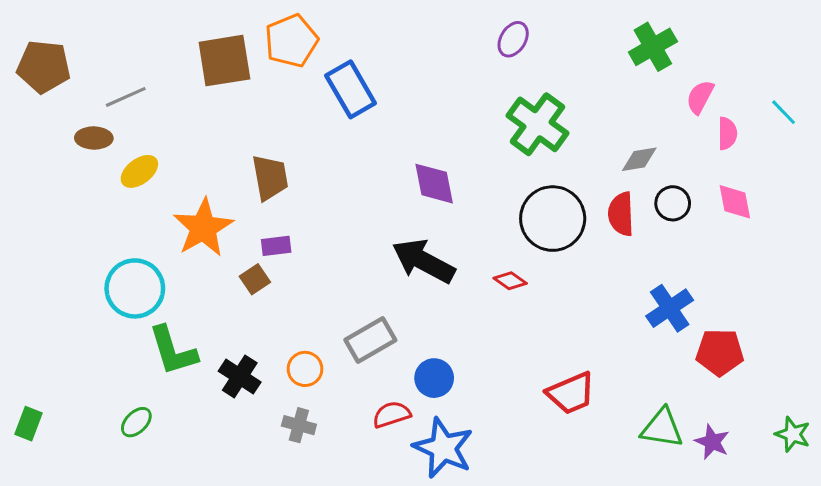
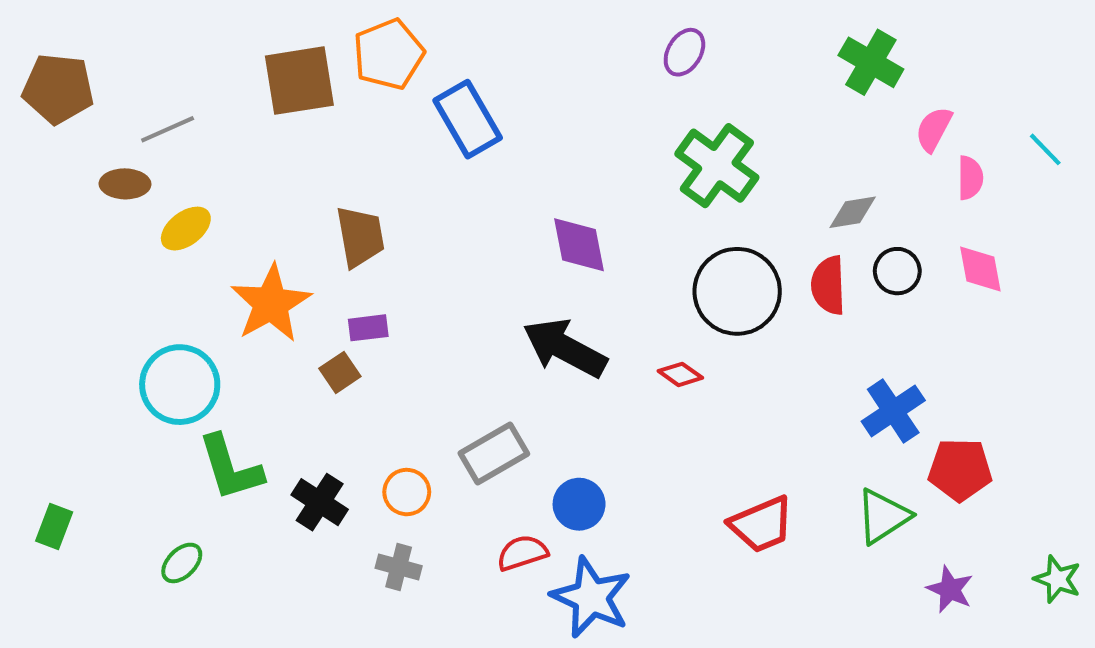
green cross: (653, 47) -> (871, 62), turned -30
green rectangle: (28, 424) -> (54, 526), moved
green triangle: (662, 428) -> (883, 516), moved, turned -42

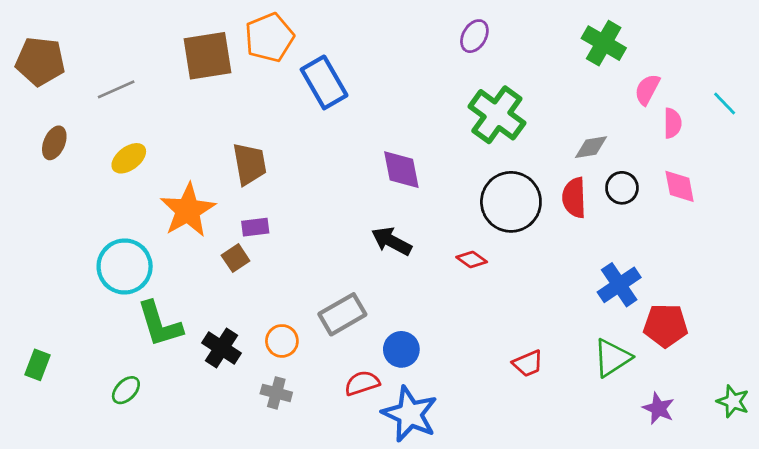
brown ellipse: (125, 184) -> (54, 143), moved, turned -68
black arrow: (565, 348) -> (392, 241), size x0.7
red trapezoid: (761, 524) -> (528, 363), size x0.7

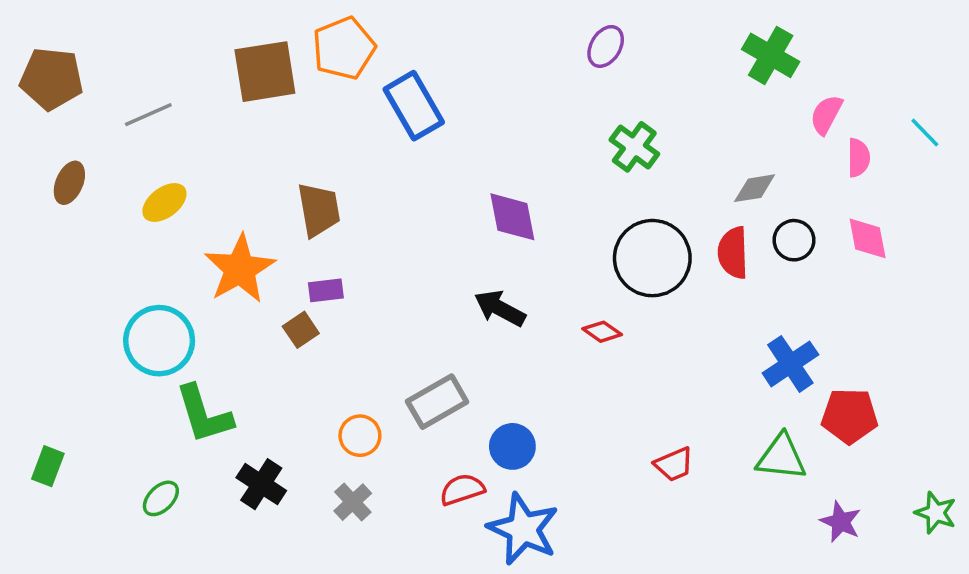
green cross: (497, 115) -> (634, 147), size x0.7
black cross: (222, 348) -> (261, 484), moved
green triangle: (612, 358) -> (781, 457), turned 39
gray cross: (276, 393) -> (353, 502), turned 32

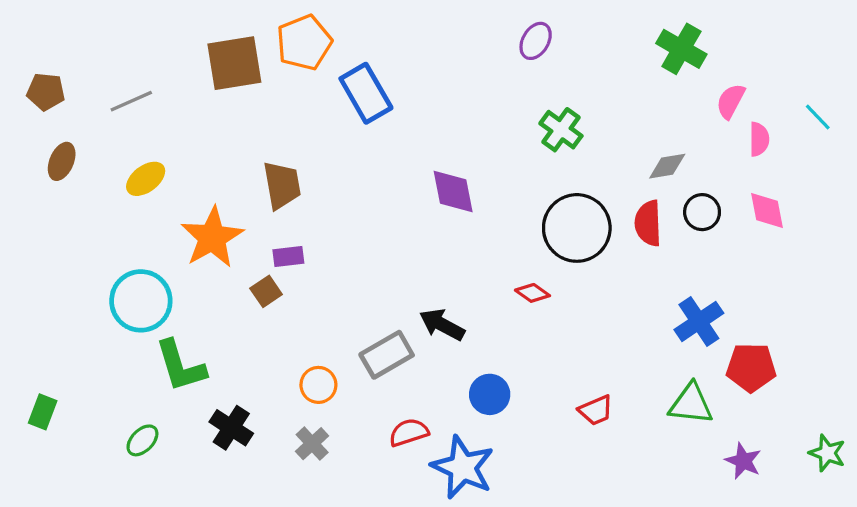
brown pentagon: (51, 79) -> (46, 92), moved, size x0.7
black arrow: (500, 308) -> (442, 325), moved
blue circle: (512, 446) -> (490, 394), moved

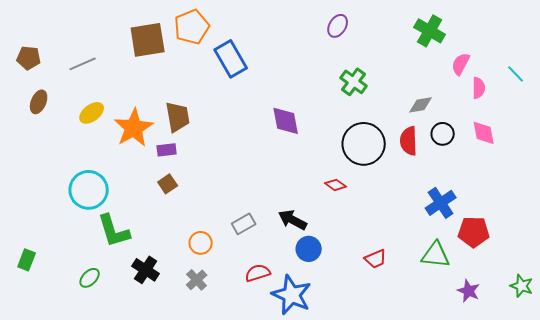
orange star: (212, 237) -> (134, 128), moved
purple rectangle: (288, 256) -> (167, 150), moved
black arrow: (442, 325) -> (293, 220), moved
gray rectangle: (387, 355) -> (244, 224), size x0.7

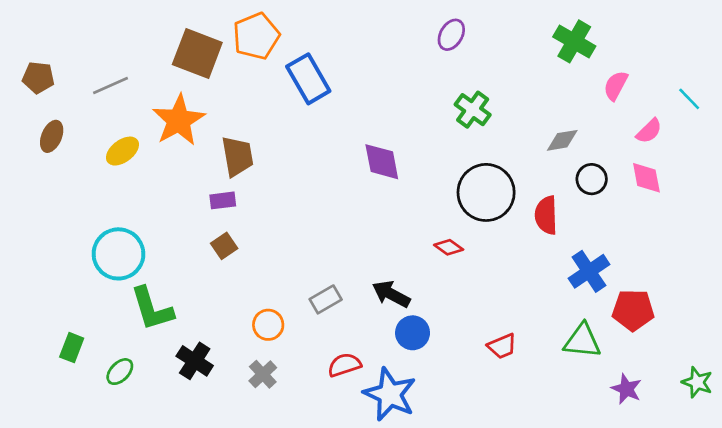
brown square: (148, 40) -> (197, 53), turned 30
pink semicircle: (479, 88) -> (649, 131), moved, turned 45
orange star: (134, 128) -> (179, 120), moved
red semicircle: (409, 141) -> (546, 215), moved
green rectangle: (27, 260) -> (72, 348), moved

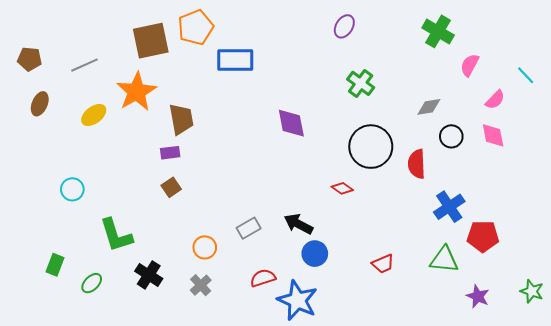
brown square: (197, 53) -> (151, 41), turned -33
blue rectangle: (308, 79) -> (235, 60), turned -60
cyan circle: (118, 254) -> (72, 189), moved, size x0.6

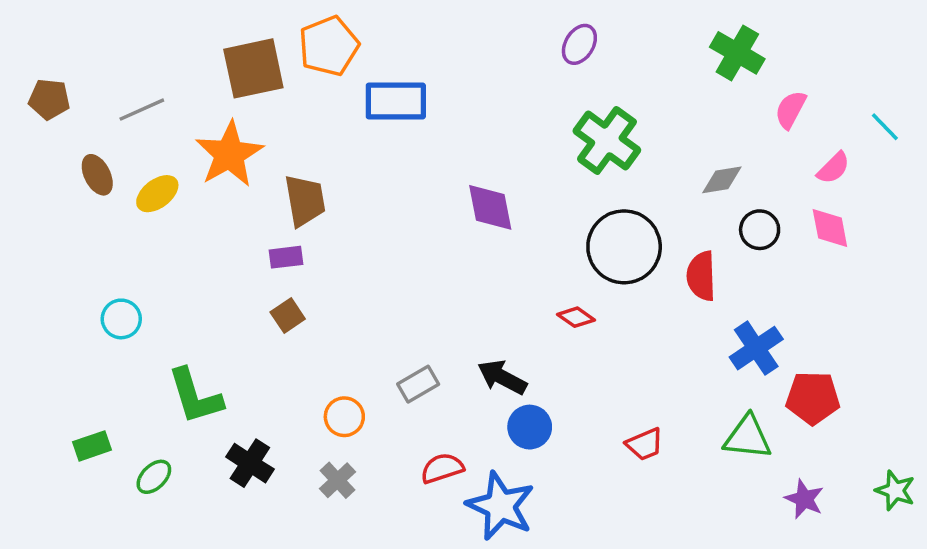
green cross: (361, 83) -> (607, 140), size x1.4
brown ellipse: (40, 104) -> (97, 175), moved, turned -50
green rectangle: (55, 265) -> (92, 446), turned 50

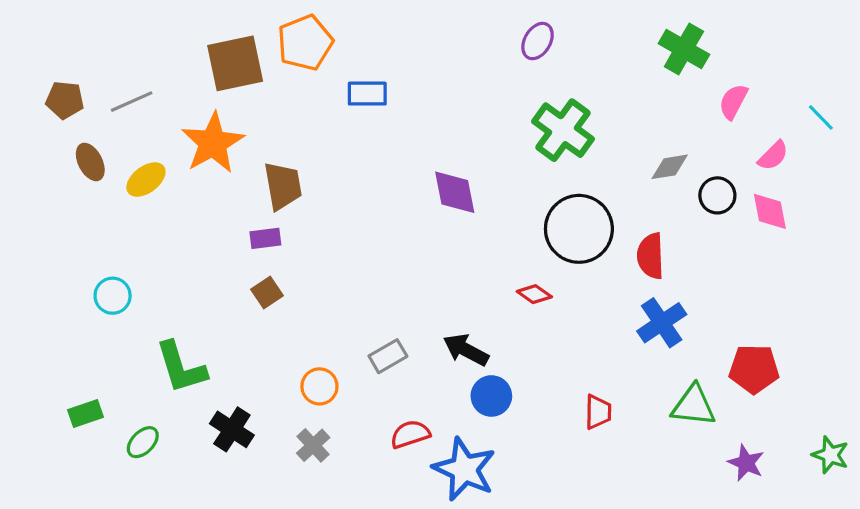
brown pentagon: (49, 99) -> (65, 100), moved
blue rectangle: (396, 101) -> (367, 94), size x0.7
black circle: (760, 230) -> (717, 195), moved
blue cross: (756, 348) -> (662, 323), moved
red trapezoid: (645, 444) -> (598, 412), turned -66

